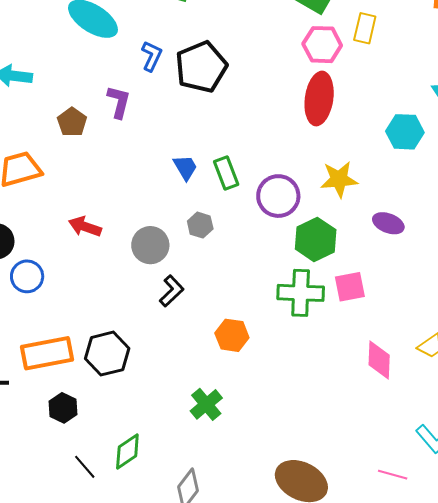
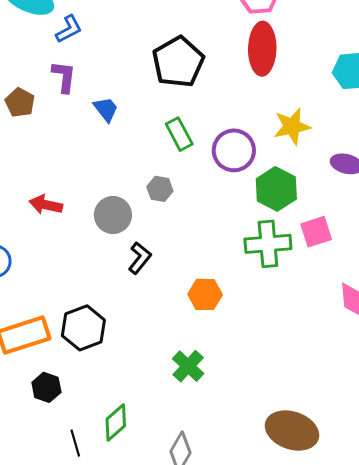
blue L-shape: (152, 56) -> (69, 29), moved, turned 44
black pentagon: (201, 67) -> (178, 62), moved
blue trapezoid: (185, 167) -> (106, 109), moved
black line: (85, 467) -> (75, 443), turned 32

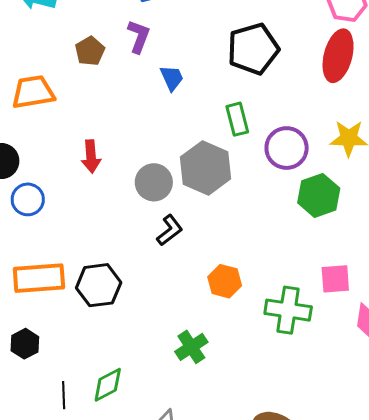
gray hexagon: (160, 189) -> (206, 168), size x2.0
red arrow: (46, 205) -> (91, 157), turned -120
pink square: (316, 232) -> (335, 279), moved
green cross: (268, 244) -> (288, 310), moved
black hexagon: (46, 387) -> (25, 344), moved

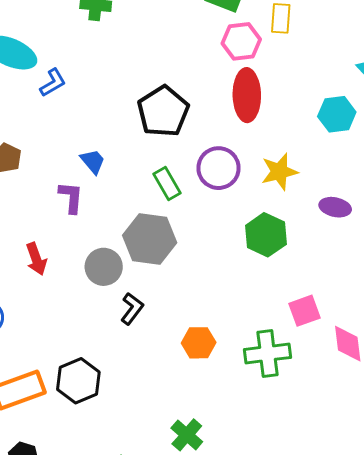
purple L-shape: (139, 36) -> (71, 197), moved
purple circle: (287, 148) -> (219, 168), moved
green cross: (191, 347) -> (187, 435), moved

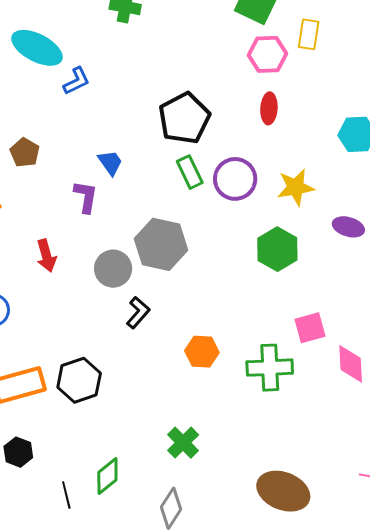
red ellipse: (247, 95) -> (269, 108), size x0.6
green rectangle: (167, 183) -> (190, 172), moved

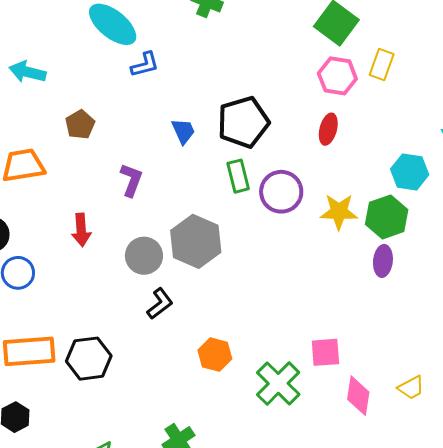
blue trapezoid: (110, 163) -> (183, 131), moved
purple ellipse: (348, 227) -> (383, 261), turned 68
green hexagon: (277, 249) -> (387, 217), moved
green cross: (270, 368) -> (278, 383), turned 36

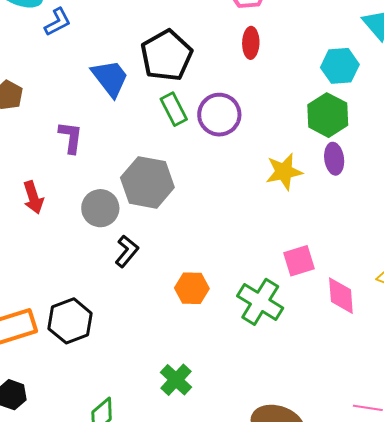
blue trapezoid: (183, 131) -> (110, 78), size x1.5
yellow star: (339, 212) -> (284, 172), moved

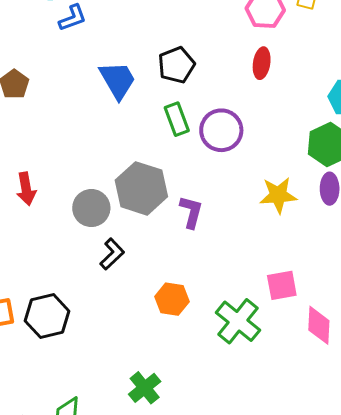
black pentagon: (167, 56) -> (176, 65), size x0.7
purple L-shape: (71, 137) -> (191, 212), moved

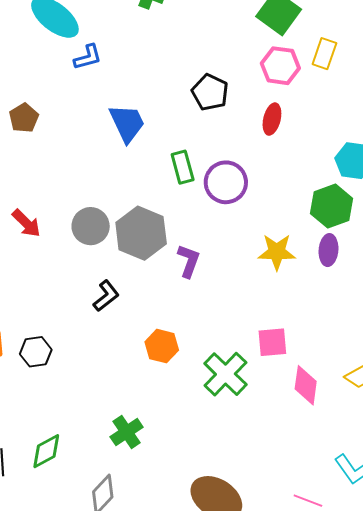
black pentagon: (176, 65) -> (210, 92), moved, turned -30
red arrow: (26, 189) -> (26, 223), turned -40
gray circle: (91, 208) -> (91, 226), moved
black hexagon: (47, 316) -> (36, 352), size x0.7

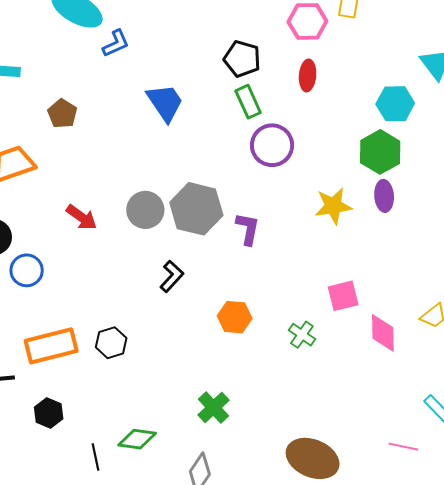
green rectangle: (183, 167) -> (248, 102), moved
green cross: (225, 374) -> (302, 335), size x0.6
green diamond: (46, 451) -> (137, 439), turned 45

